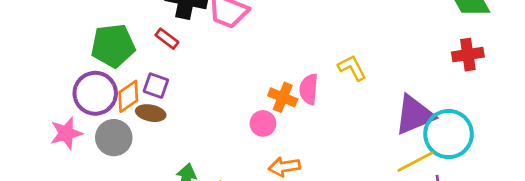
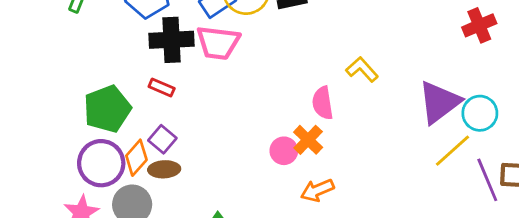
purple square: (156, 86) -> (162, 139), turned 35
orange cross: (283, 97) -> (308, 140), moved, turned 36
cyan circle: (449, 134) -> (480, 113), size x0.7

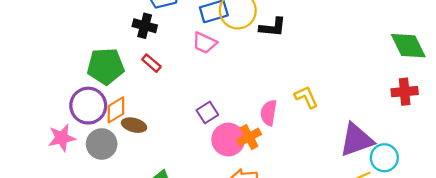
black cross: (171, 40) -> (145, 26), moved, size x0.7
pink trapezoid: (218, 43) -> (204, 43), size x0.7
purple square: (162, 139) -> (207, 113), moved
pink circle: (284, 151) -> (228, 140), size x1.5

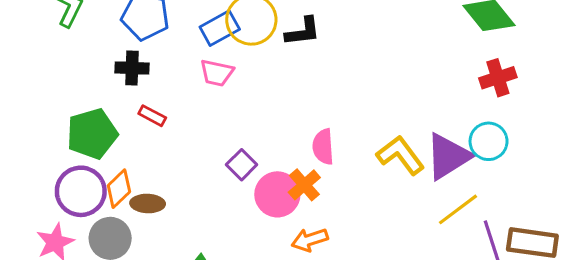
yellow L-shape: (306, 97) -> (400, 155), moved, size x1.4
cyan circle: (384, 158) -> (489, 141), moved

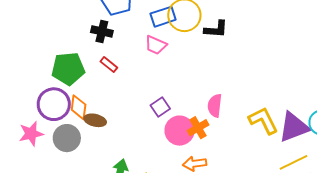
orange diamond: (119, 189) -> (79, 107), turned -50

